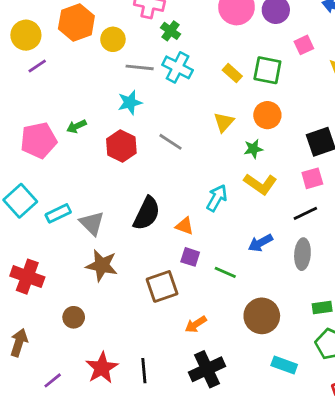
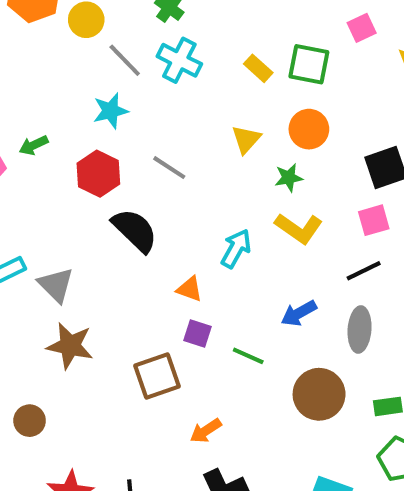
gray line: (140, 67) -> (125, 60), turned 40
black semicircle: (147, 213) -> (135, 230), moved, turned -72
brown circle: (262, 316) -> (319, 394), moved

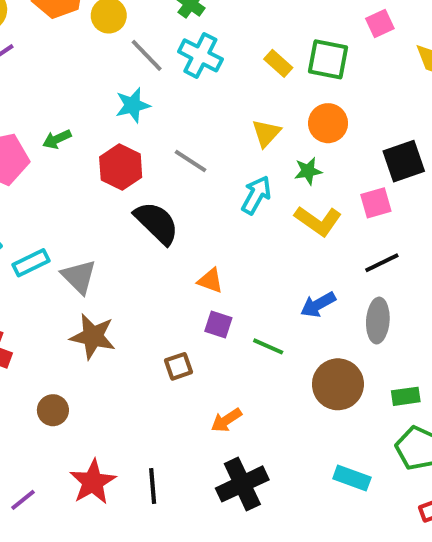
pink square: (374, 220) -> (376, 203), moved
cyan arrow: (236, 249) -> (256, 195), moved
brown square: (157, 376) -> (179, 366), size x0.6

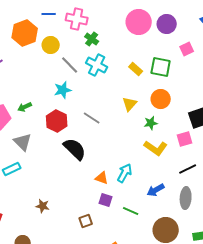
cyan arrow: (256, 195) -> (125, 173), moved
gray triangle: (79, 277) -> (23, 142), moved
brown star: (93, 336) -> (43, 206), size x0.6

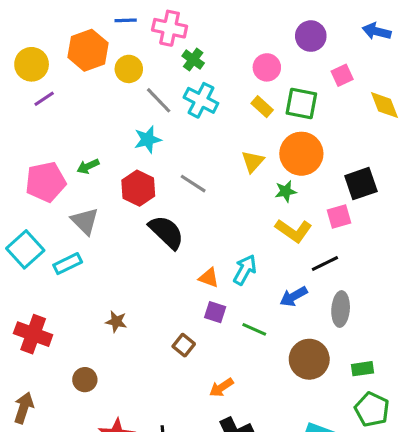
pink circle: (139, 22) -> (267, 67), moved, size x0.7
orange circle: (161, 99) -> (301, 154), size x1.4
black line: (188, 169) -> (325, 264), moved
brown square: (86, 221) -> (184, 345), turned -32

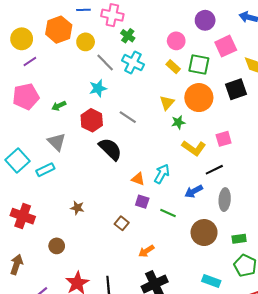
pink square: (342, 75) -> (226, 46), size x1.5
pink pentagon: (46, 182) -> (26, 97), moved
black square: (361, 184) -> (236, 89), moved
green star: (286, 191) -> (178, 122), moved

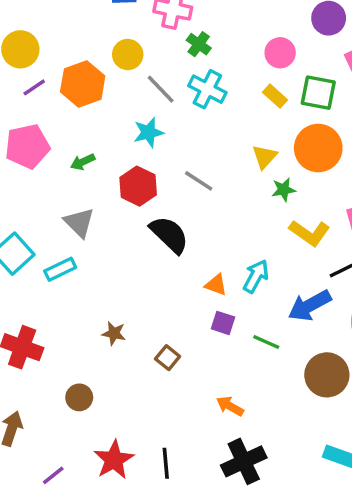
orange hexagon: (59, 30) -> (83, 84), moved
blue arrow: (194, 191) -> (310, 306), size x1.4
brown square: (122, 223) -> (168, 358), moved
orange arrow: (146, 251) -> (230, 406), turned 63

